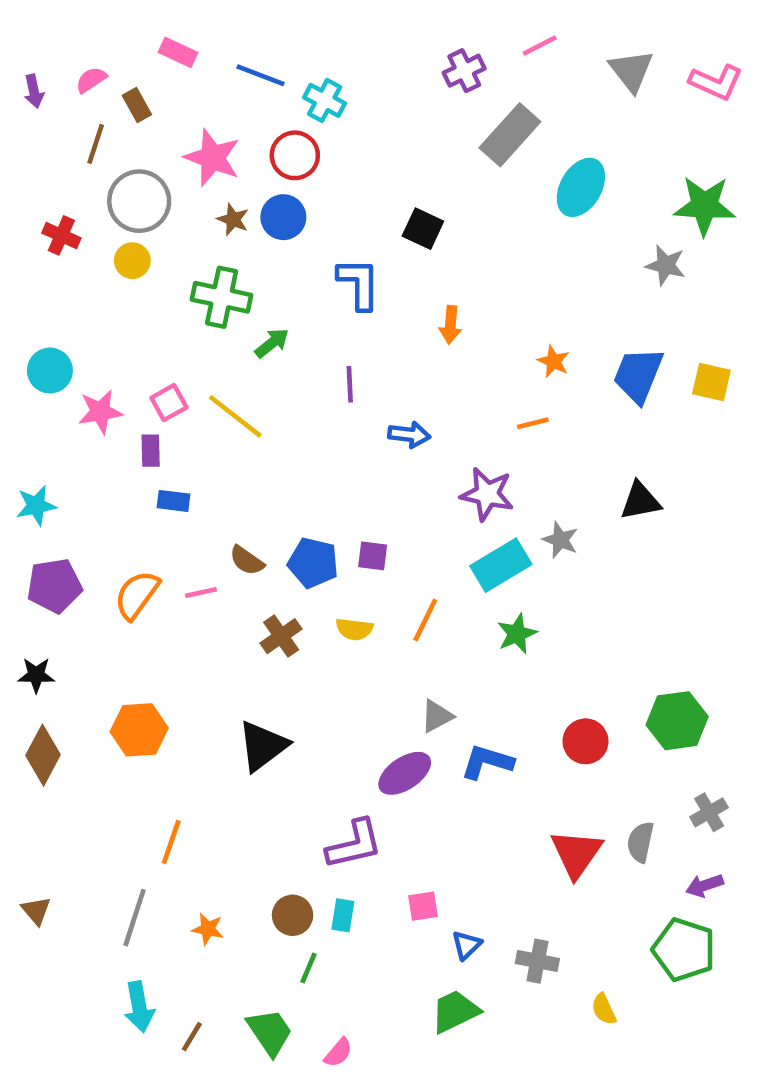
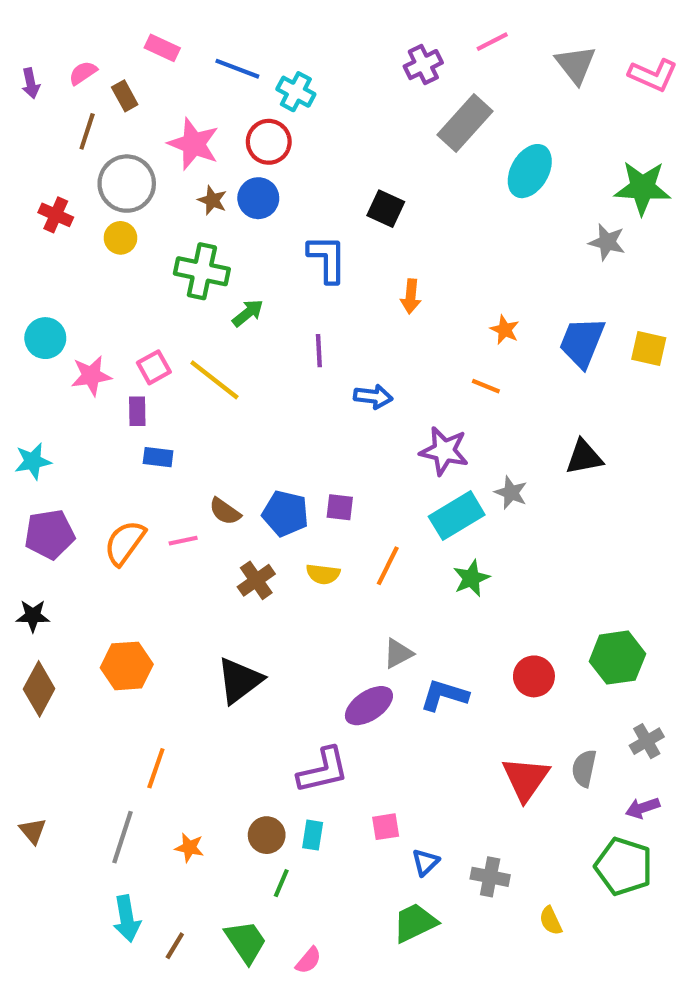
orange line: (533, 423) -> (486, 386), turned 36

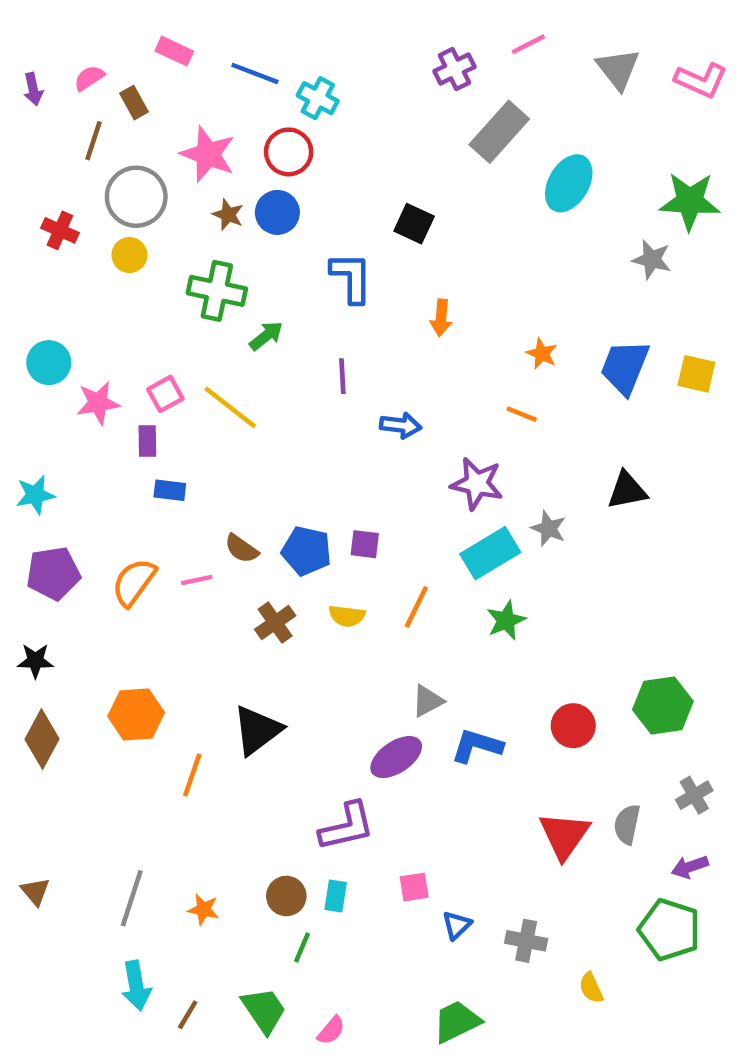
orange line: (156, 768) -> (192, 775), moved
green trapezoid: (415, 923) -> (457, 1022), moved

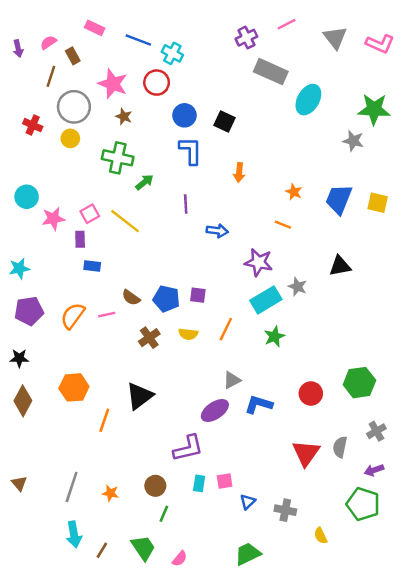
gray rectangle: (499, 132) -> (271, 72), turned 72
blue circle: (277, 212) -> (184, 115), moved
cyan rectangle: (336, 896) -> (199, 483), moved

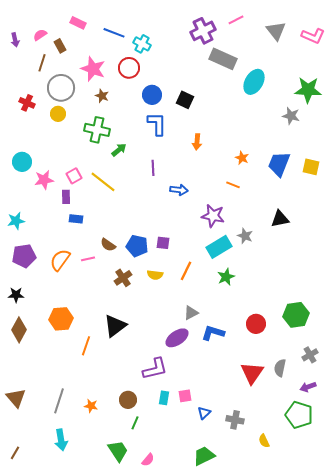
purple cross: (246, 38) -> (203, 31), size x1.4
brown triangle: (19, 483) -> (16, 398), size x1.5
brown line: (102, 550) -> (15, 453), moved

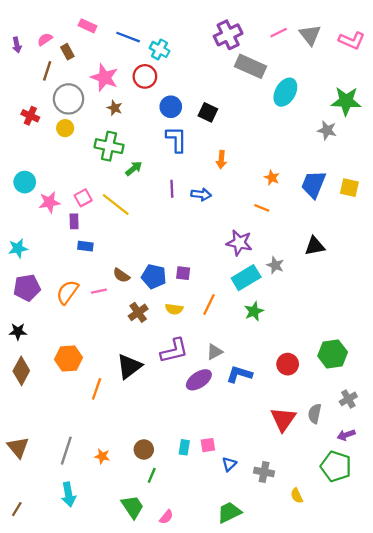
pink line: (236, 20) -> (279, 33), moved
blue arrow: (179, 190) -> (201, 194), moved
purple L-shape: (155, 369) -> (174, 351), moved

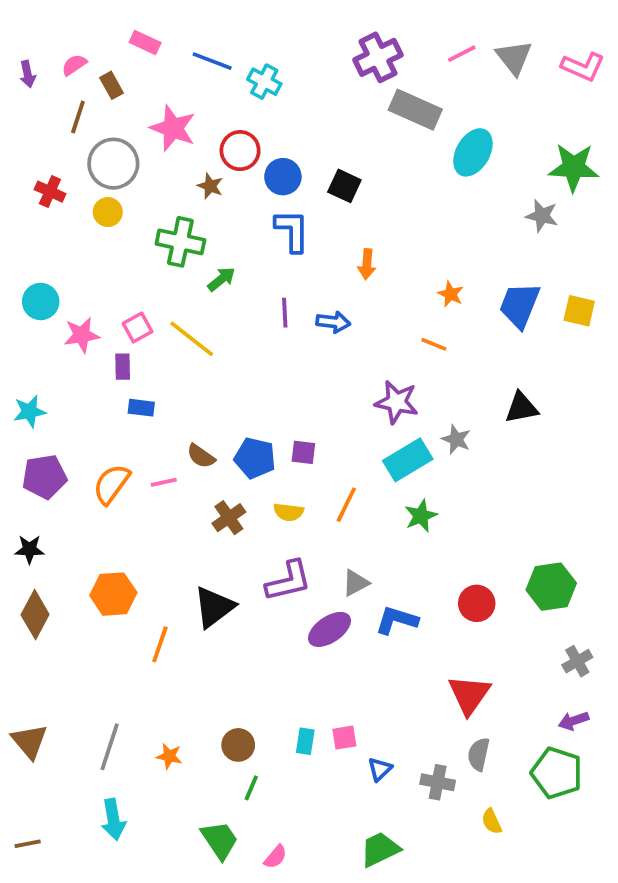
red circle: (145, 76) -> (240, 151), moved
brown star: (115, 108) -> (210, 186), moved
gray semicircle: (315, 414) -> (479, 754), moved
brown line: (17, 509) -> (28, 844), turned 48

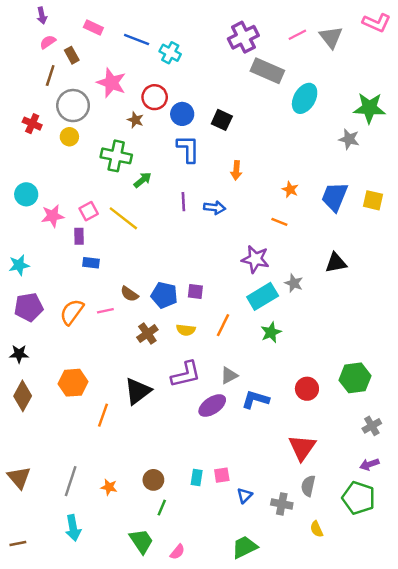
pink L-shape: (583, 67) -> (377, 23), moved
purple arrow: (28, 74) -> (42, 16), moved

